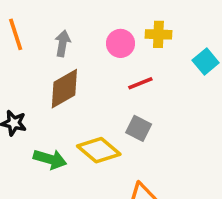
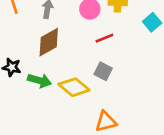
green arrow: (50, 159) -> (40, 81), moved

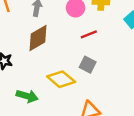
green arrow: (40, 81) -> (27, 96), moved

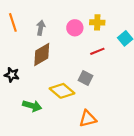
red line: (89, 34) -> (97, 51), moved

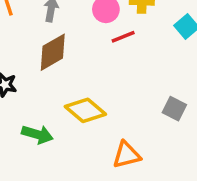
red line: (97, 51) -> (123, 37), moved
gray square: (86, 78) -> (174, 109), moved

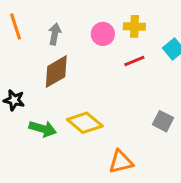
red line: (123, 37) -> (134, 61), moved
green arrow: (37, 134) -> (43, 129), moved

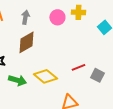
red line: (134, 61) -> (78, 67), moved

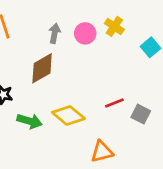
yellow cross: (78, 12) -> (114, 26), turned 32
gray arrow: (25, 17) -> (55, 33), moved

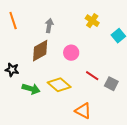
pink circle: (85, 33) -> (71, 53), moved
red line: (114, 103) -> (92, 76), turned 56
orange triangle: (102, 152) -> (83, 111), turned 42

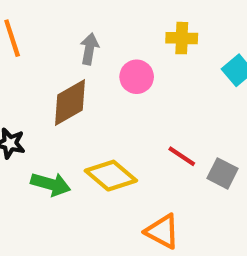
yellow cross: (92, 21) -> (182, 38), turned -32
pink circle: (71, 53) -> (137, 77), moved

